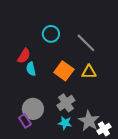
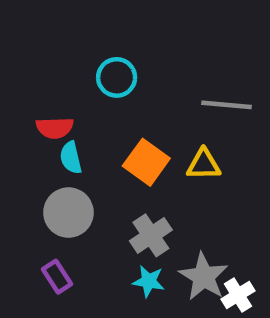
gray line: (86, 43) -> (226, 105), moved, turned -40
red semicircle: (24, 56) -> (55, 128), turned 56
gray circle: (33, 109) -> (68, 213), moved

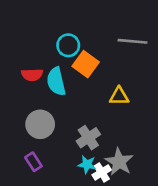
gray line: (226, 105) -> (132, 41), moved
cyan semicircle: (71, 158) -> (56, 81), moved, size x1.5
orange square: (146, 162) -> (86, 64), moved
white cross: (238, 295) -> (102, 172), moved

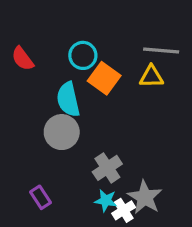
red semicircle: (32, 75) -> (23, 59), moved, turned 55
yellow triangle: (119, 96) -> (151, 77), moved
gray circle: (40, 124) -> (62, 132), moved

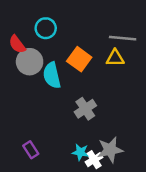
cyan circle: (83, 55) -> (46, 28), moved
gray circle: (62, 132) -> (30, 62), moved
gray cross: (107, 168) -> (85, 109), moved
gray star: (145, 197) -> (110, 150), turned 30

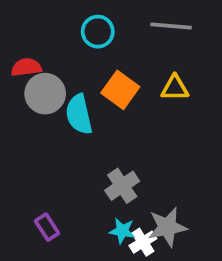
cyan circle: (46, 28) -> (98, 32), moved
gray line: (123, 38) -> (171, 26), moved
red semicircle: (17, 44) -> (26, 67), turned 120
gray cross: (85, 109) -> (122, 186), moved

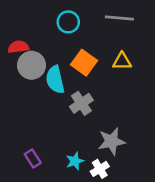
gray cross: (122, 186) -> (81, 103), moved
gray star: (167, 227) -> (112, 141), moved
cyan star: (122, 231) -> (75, 161), moved, turned -30

